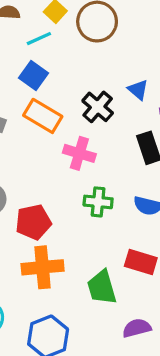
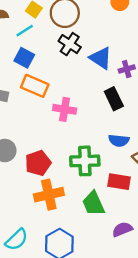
blue triangle: (138, 90) -> (101, 58), size x1.5
black cross: (98, 107) -> (70, 44), moved
green cross: (98, 202) -> (85, 161), moved, size x1.4

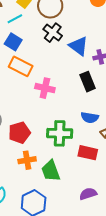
orange cross: (49, 195) -> (27, 160), size x0.7
green trapezoid: (93, 203) -> (51, 171), moved

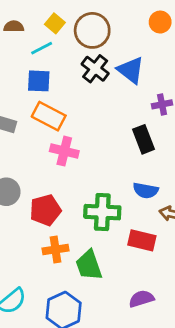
blue square: (13, 42) -> (39, 81), turned -30
blue triangle: (79, 46) -> (131, 70), moved
pink cross: (45, 88) -> (64, 151), moved

